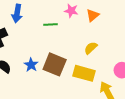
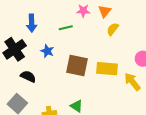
yellow semicircle: (91, 48) -> (113, 29), moved
blue star: (31, 65) -> (47, 51), moved

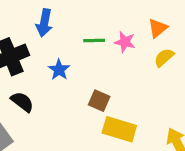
pink star: (83, 11) -> (125, 42), moved
brown square: (77, 65) -> (99, 101), size x0.6
yellow rectangle: (107, 69) -> (119, 129), moved

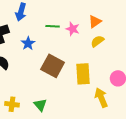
brown square: (99, 101) -> (53, 66), size x1.6
yellow rectangle: (119, 129) -> (83, 74), moved, turned 65

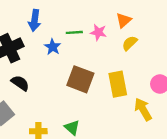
blue star: (28, 43) -> (53, 47), moved

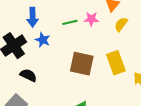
blue star: (53, 47) -> (43, 40), moved

